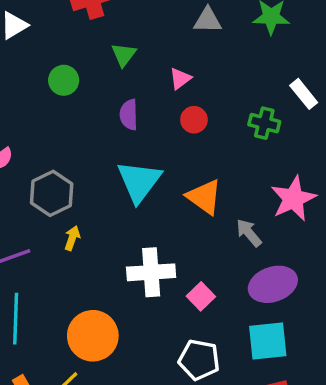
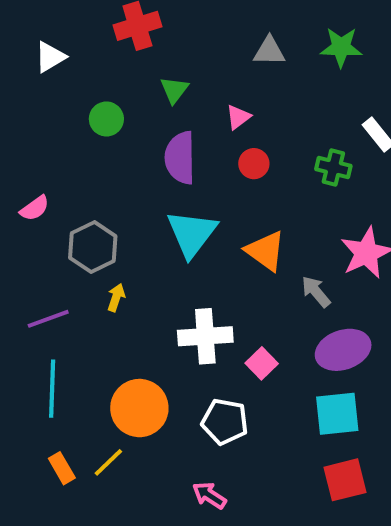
purple semicircle: (129, 115) -> (180, 158), size x1.5
white pentagon: (199, 360) -> (225, 422), moved

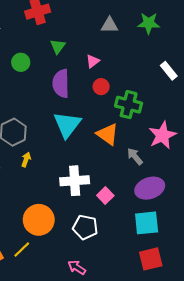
green cross: (333, 167) -> (129, 105), moved, size x1.4

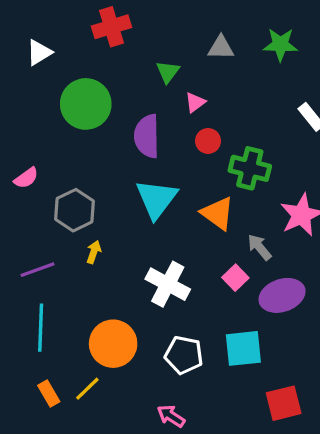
green triangle: (58, 46) -> (168, 72), moved
green circle: (21, 62) -> (86, 104), size x1.8
white cross: (75, 181) -> (168, 284), turned 32
pink square: (105, 196) -> (235, 278), moved
cyan square: (147, 223) -> (243, 348), moved

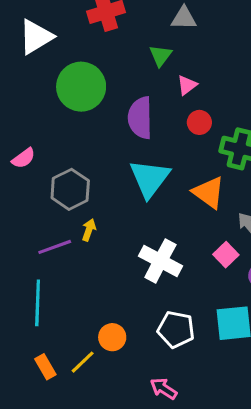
gray triangle: (221, 48) -> (184, 18), moved
white triangle: (39, 52) -> (36, 37), size x1.4
purple line: (37, 270) -> (55, 247), moved
orange circle: (113, 344) -> (112, 337), moved, size x0.6

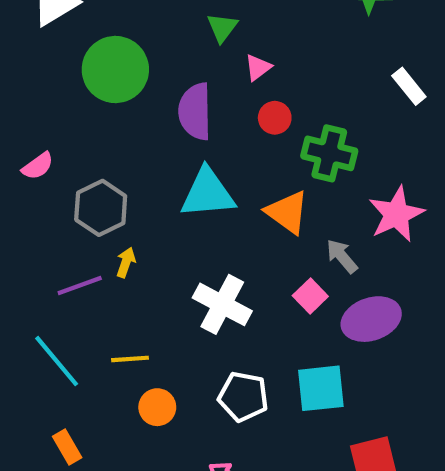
cyan triangle: (150, 178) -> (208, 193), turned 48
cyan line: (38, 303) -> (57, 361), turned -42
yellow line: (83, 362) -> (130, 359), moved, turned 40

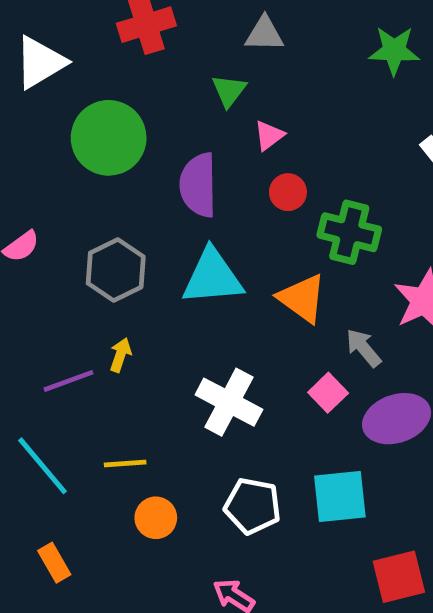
gray hexagon: (101, 208) -> (116, 270), moved

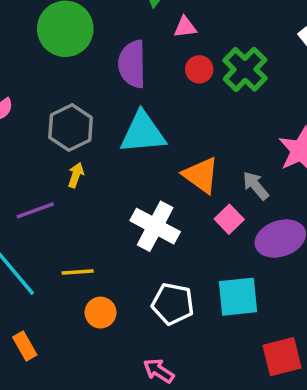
pink triangle: (269, 135) -> (185, 27), turned 30
green cross: (349, 232) -> (245, 69), moved, turned 30
orange triangle: (302, 298) -> (201, 175), moved
yellow arrow: (120, 355) -> (76, 175), moved

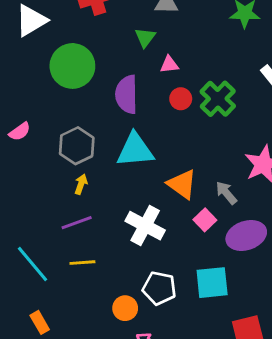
purple line: (35, 210) -> (77, 223), moved
orange circle: (101, 313) -> (125, 308), moved

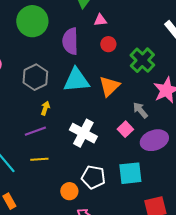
green cross: (218, 99) -> (142, 60), moved
yellow arrow: (81, 184) -> (45, 108), moved
orange triangle: (182, 184) -> (109, 86), moved, turned 40

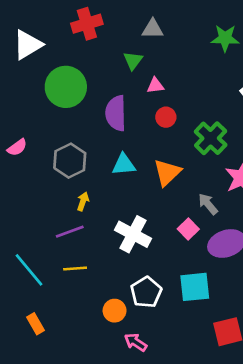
cyan triangle: (76, 80) -> (124, 165), size x0.7
white pentagon: (93, 177) -> (146, 292), turned 30

